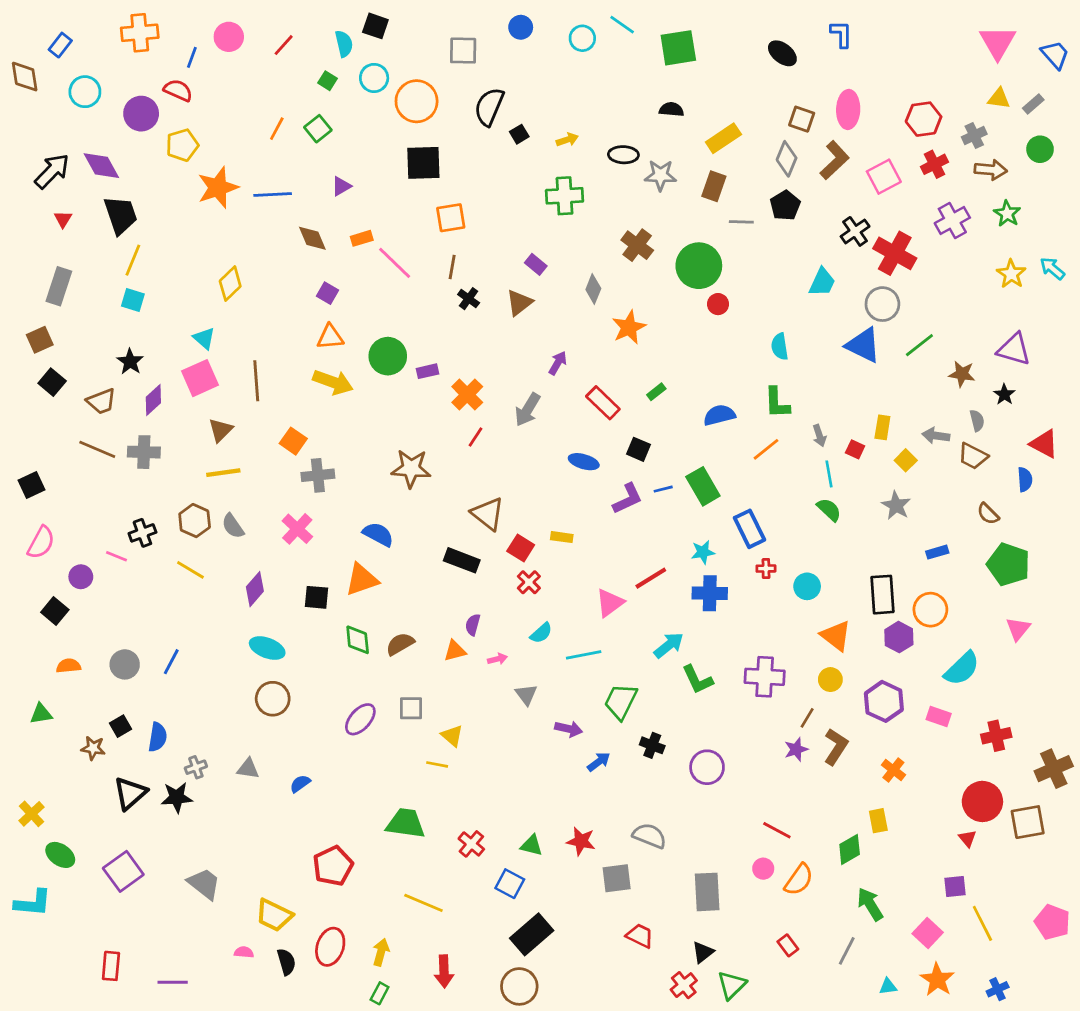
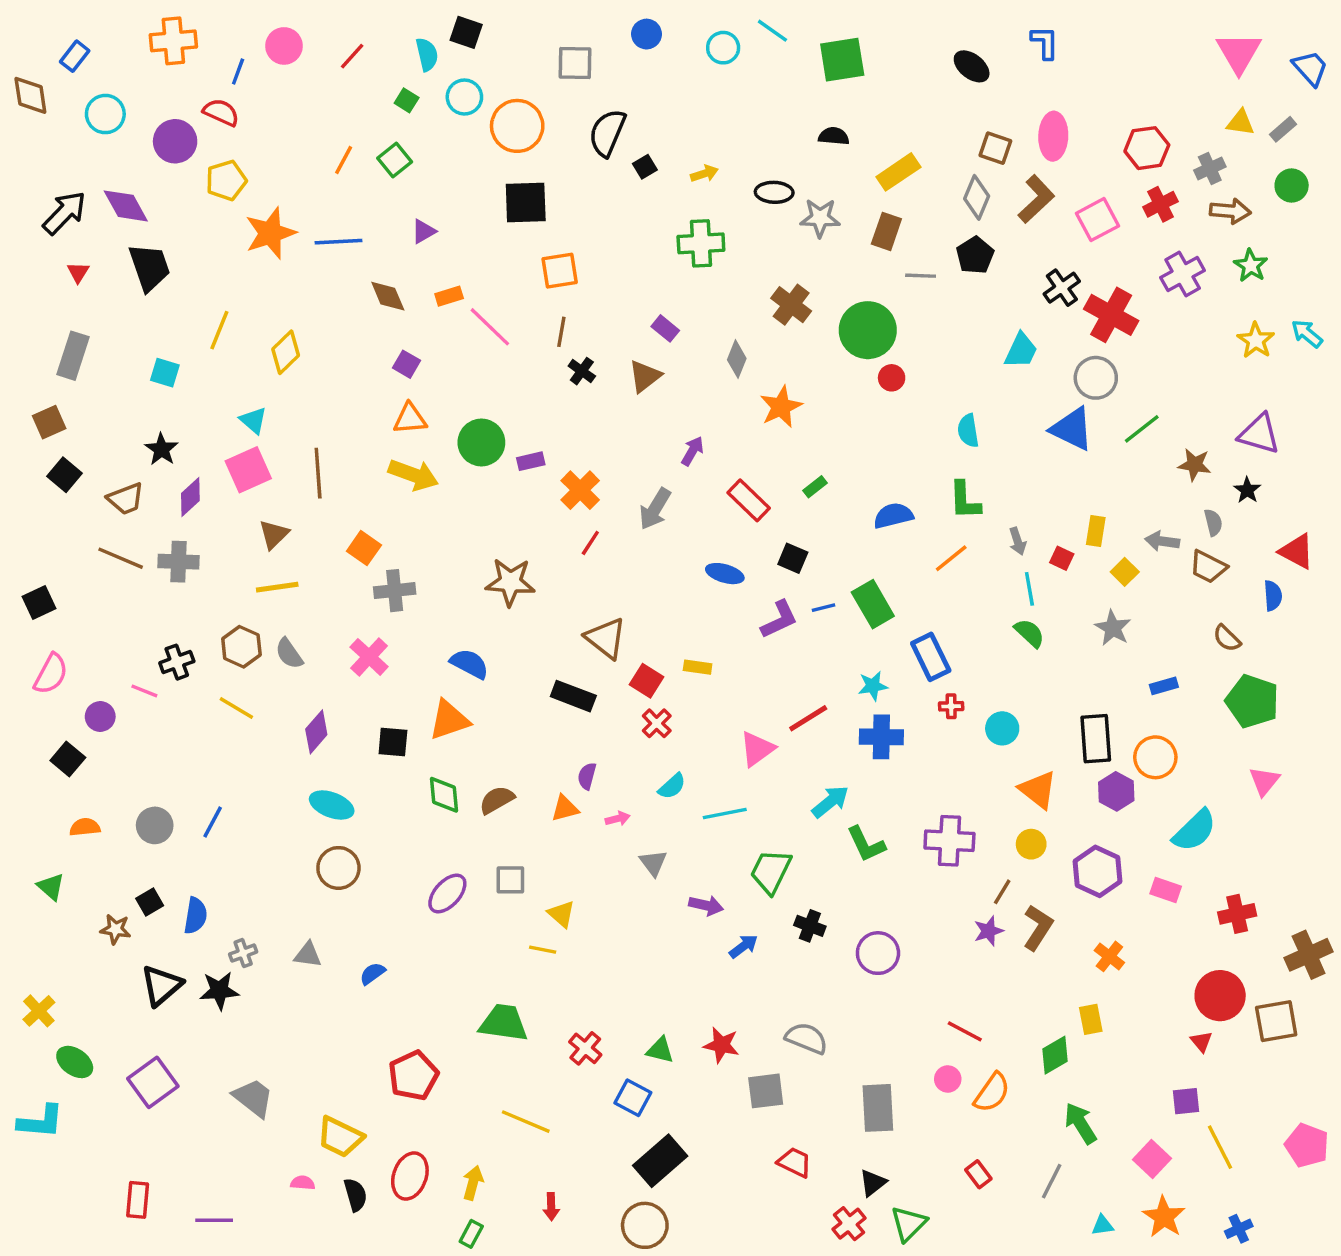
yellow line: (133, 260) -> (219, 330), moved
green triangle: (41, 714) -> (51, 887), turned 50
red arrow: (444, 971) -> (551, 1207), size x0.7

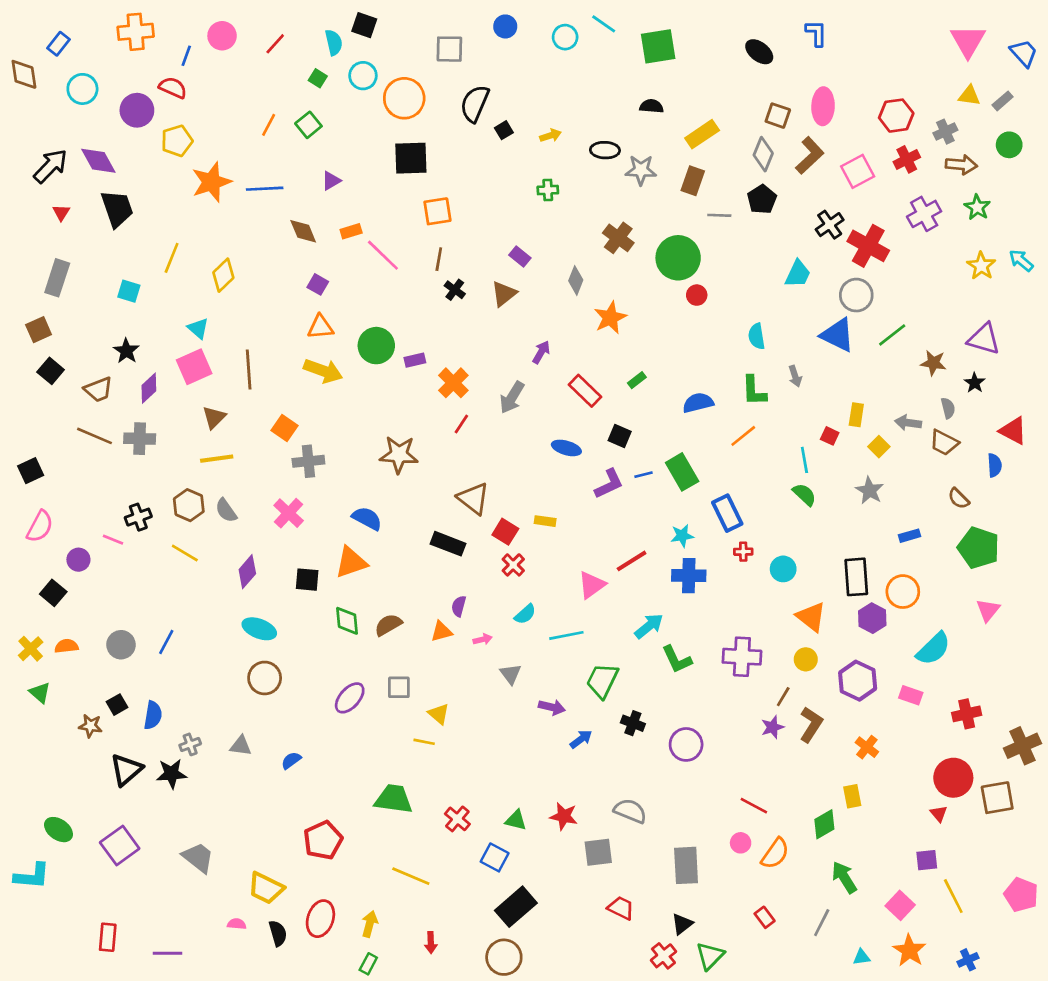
green cross: (701, 243) -> (548, 190), size x0.6
gray arrow: (1018, 541) -> (795, 376), moved
yellow cross: (39, 1011) -> (31, 649), moved

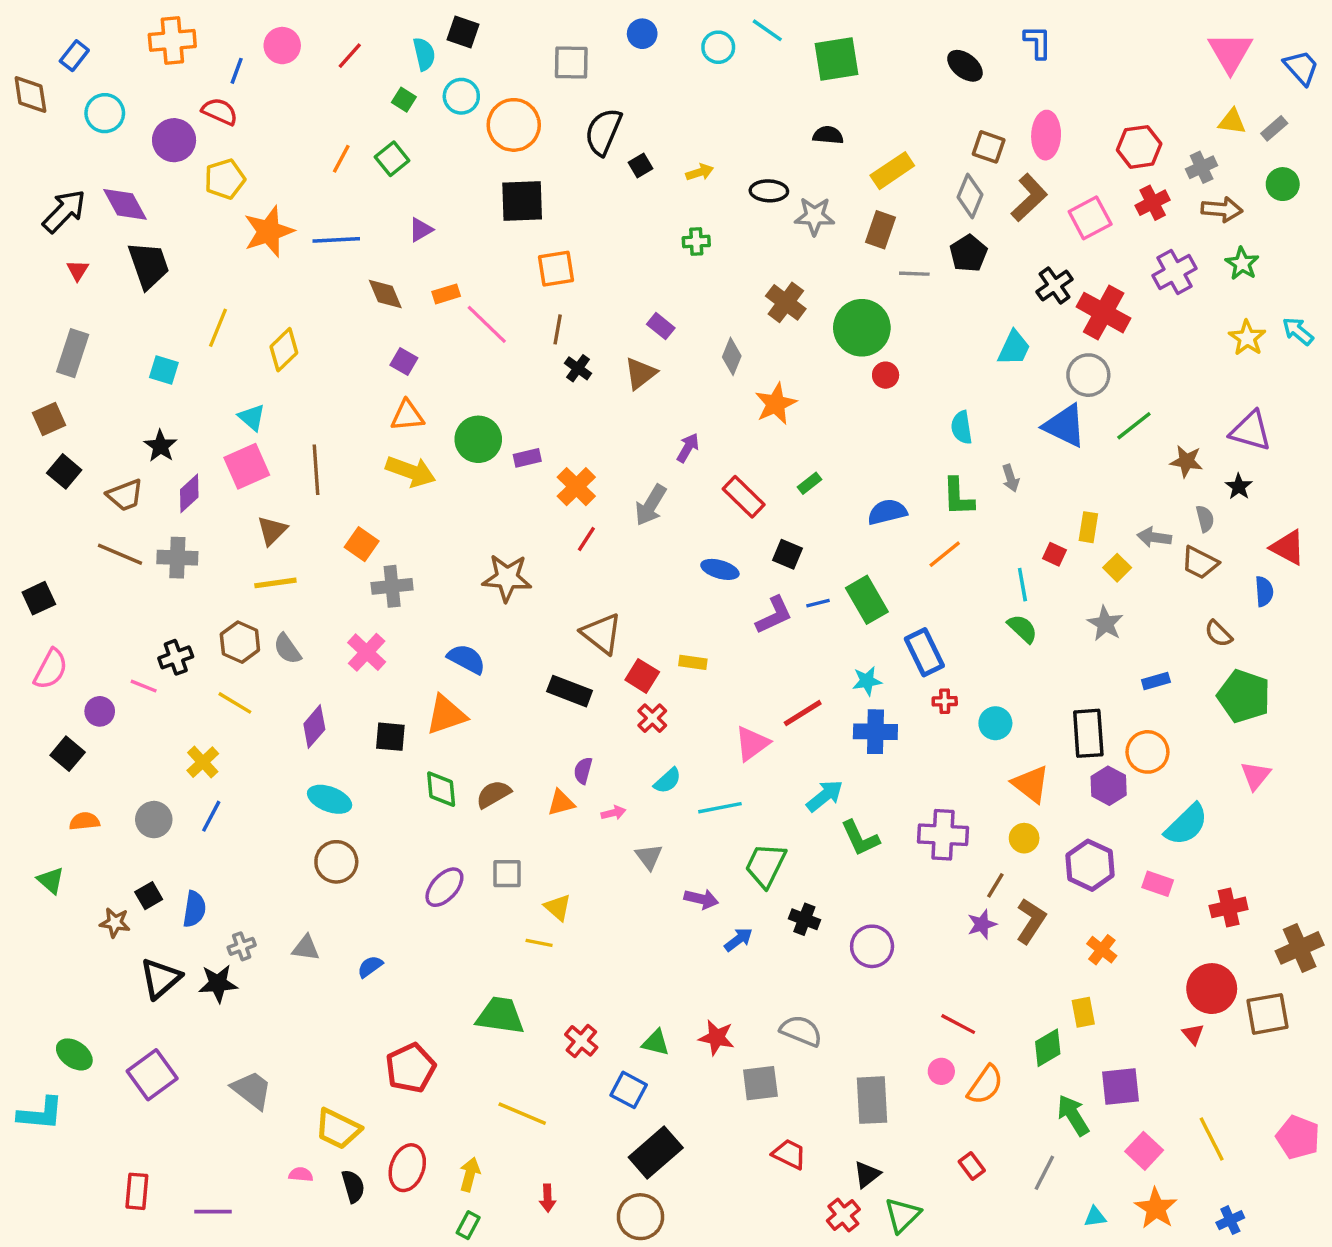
yellow cross: (31, 649) -> (203, 762), moved
purple square: (927, 860) -> (1120, 1087), moved, size x1.4

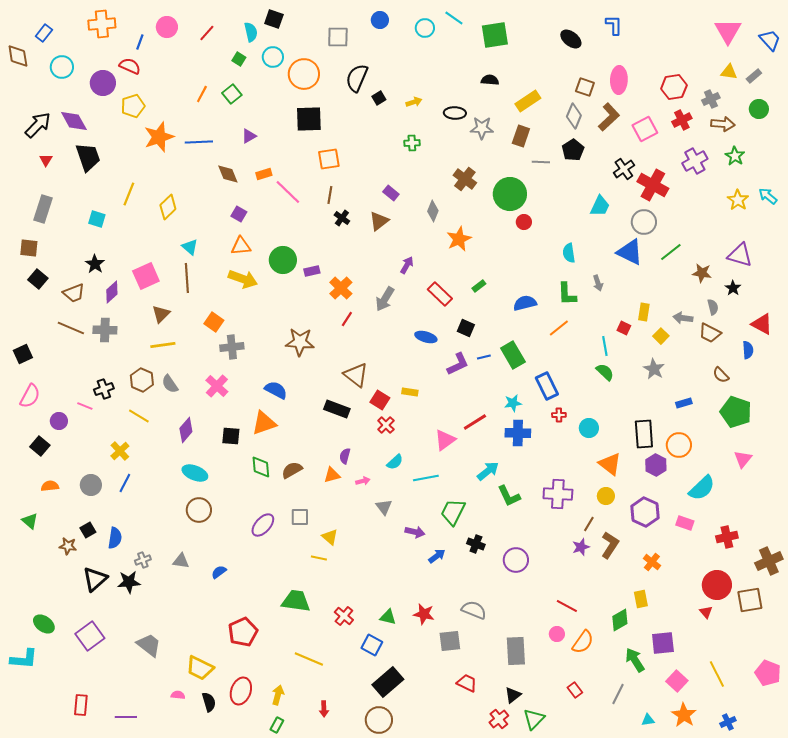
cyan triangle: (252, 417) -> (190, 247), moved
brown square: (49, 419) -> (29, 248), turned 30

